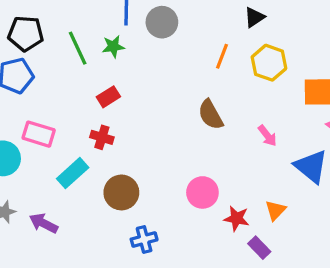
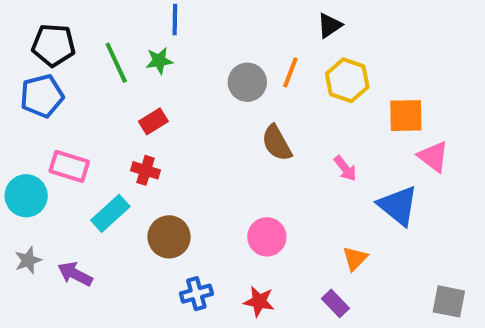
gray circle: (162, 22) -> (247, 82), moved
red star: (237, 218) -> (259, 301), moved

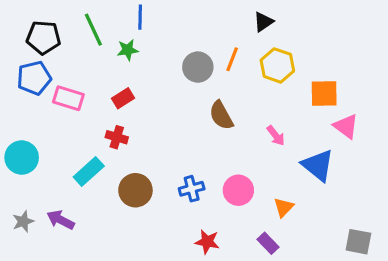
green line: (116, 63) -> (93, 30), moved
pink rectangle: (69, 166) -> (68, 98), moved
pink circle: (267, 237) -> (238, 190), moved
gray star: (28, 260) -> (23, 221), moved
blue cross: (196, 294) -> (192, 189), moved

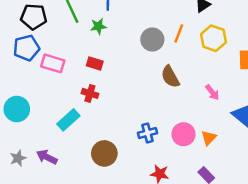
red rectangle: (123, 98) -> (95, 63), turned 49
brown circle: (135, 190) -> (104, 153), moved
orange triangle: (284, 207) -> (209, 138), moved

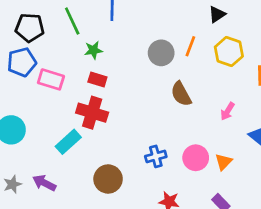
green star: (98, 26) -> (93, 50), moved
pink arrow: (212, 92) -> (228, 111), turned 70
red cross: (90, 93) -> (92, 113), size x1.6

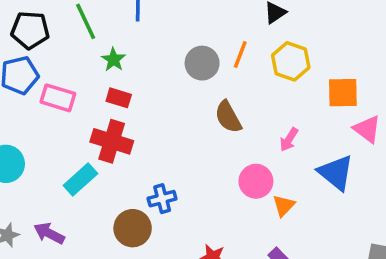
green star: (93, 50) -> (113, 60), turned -30
blue cross: (156, 156) -> (162, 199), moved
pink circle: (196, 158) -> (256, 181), moved

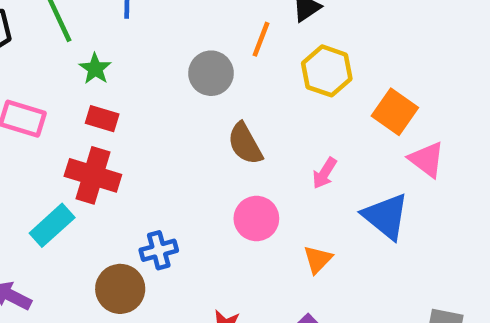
orange line: (240, 54) -> (261, 39), moved
orange square: (343, 93) -> (395, 112), turned 36
pink circle: (256, 181) -> (256, 219), moved

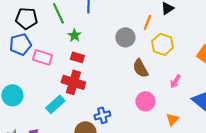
yellow hexagon: (327, 71) -> (162, 44), moved

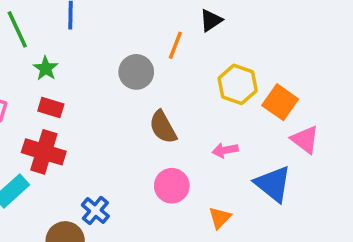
yellow hexagon: (162, 44) -> (238, 84), moved
pink arrow: (175, 81) -> (225, 150), turned 48
blue cross: (102, 115) -> (95, 211), turned -35

